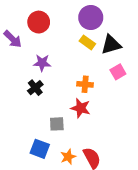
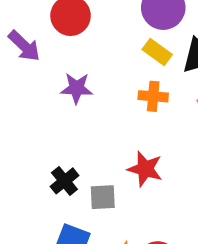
orange cross: (85, 84) -> (153, 96), moved
black cross: (35, 88) -> (64, 181), moved

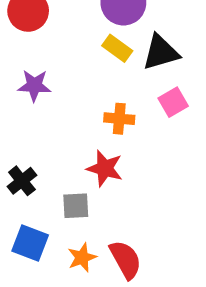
orange cross: (153, 96) -> (119, 119), moved
gray square: (103, 197) -> (76, 206), moved

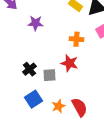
gray square: (76, 206) -> (49, 75), moved
blue square: (30, 243) -> (33, 99), turned 36

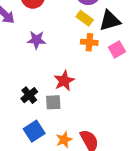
orange cross: (76, 39) -> (89, 42), moved
red star: (69, 63) -> (64, 81), moved, turned 30

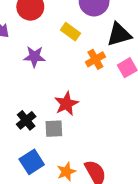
yellow rectangle: (85, 18) -> (70, 32), moved
orange cross: (89, 42) -> (95, 59), turned -35

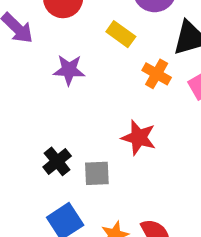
orange cross: (95, 59) -> (157, 74), turned -30
red star: (66, 104) -> (139, 138), moved, turned -30

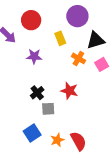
yellow rectangle: (121, 34) -> (60, 38), turned 32
black cross: (57, 161) -> (37, 93), moved

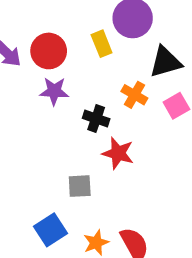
red circle: (31, 20) -> (49, 51), moved
yellow rectangle: (60, 38) -> (102, 44), moved
black cross: (37, 93) -> (96, 119), moved, turned -32

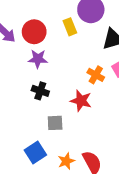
orange cross: (134, 95) -> (96, 75), moved
black cross: (96, 119) -> (40, 91), moved

